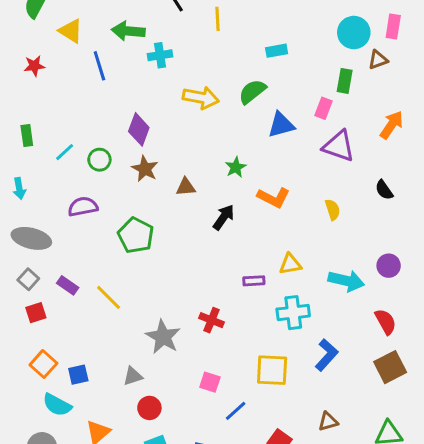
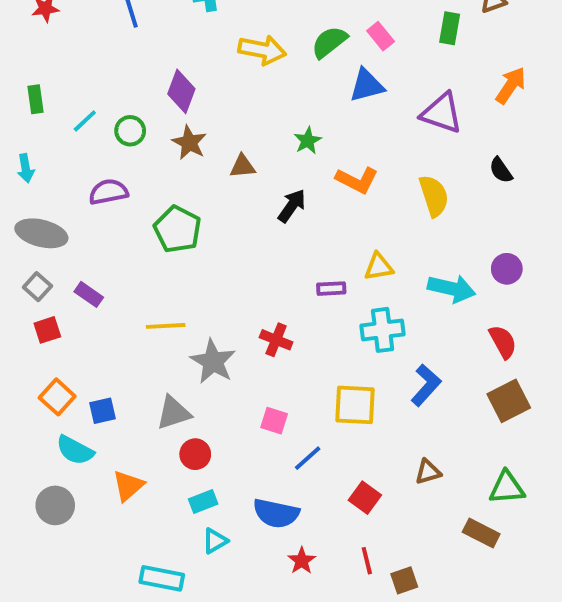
pink rectangle: (324, 108) -> (381, 36), moved, turned -60
yellow semicircle: (333, 210) -> (434, 196), size x1.5
yellow line: (109, 297) -> (166, 326), moved, turned -48
gray triangle: (133, 376) -> (174, 413), size x1.4

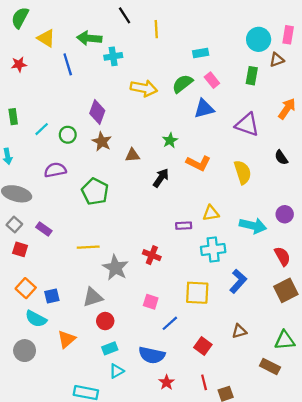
red square: (47, 330) -> (20, 249), turned 35

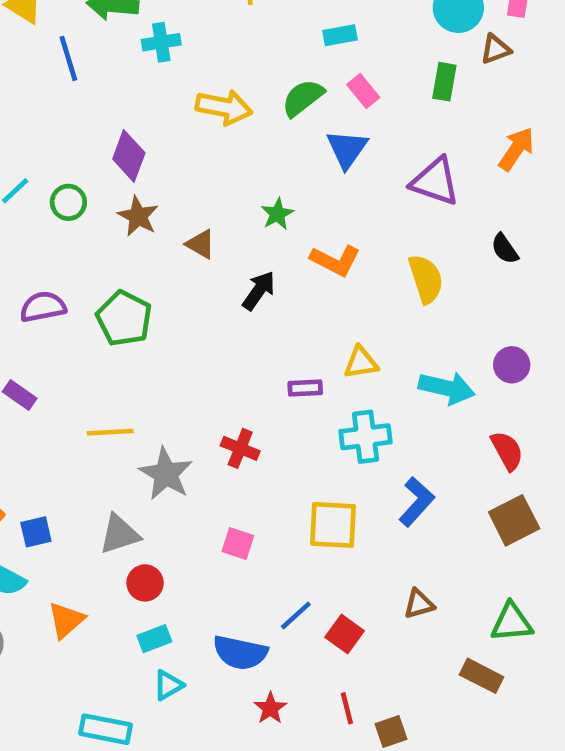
blue triangle: (204, 109) -> (347, 149), turned -40
brown triangle: (132, 155) -> (201, 244), turned 35
purple semicircle: (55, 170) -> (43, 307), moved
blue line: (170, 323) -> (296, 615), moved

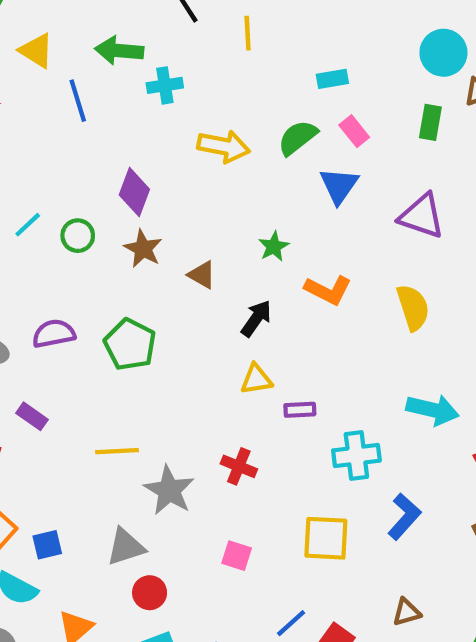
yellow triangle: (361, 362) -> (256, 379), moved

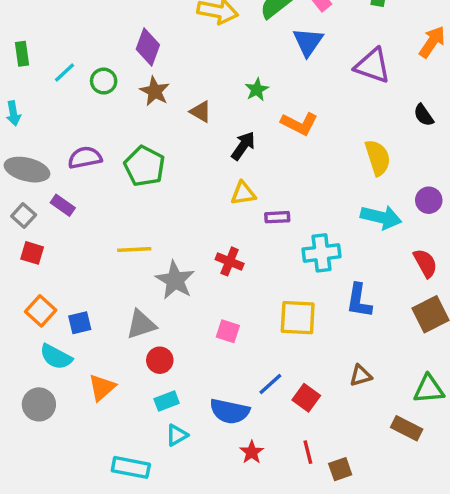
yellow semicircle: (413, 307) -> (378, 158), moved
purple rectangle: (32, 416) -> (63, 205), moved
blue L-shape: (404, 516) -> (359, 301), turned 147

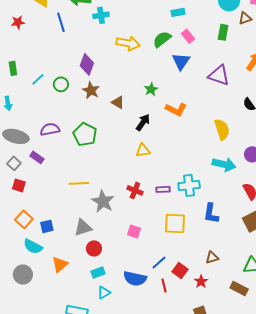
purple rectangle: (277, 217) -> (163, 189), moved
red star: (252, 452) -> (201, 282), moved
red line: (308, 452) -> (164, 286), moved

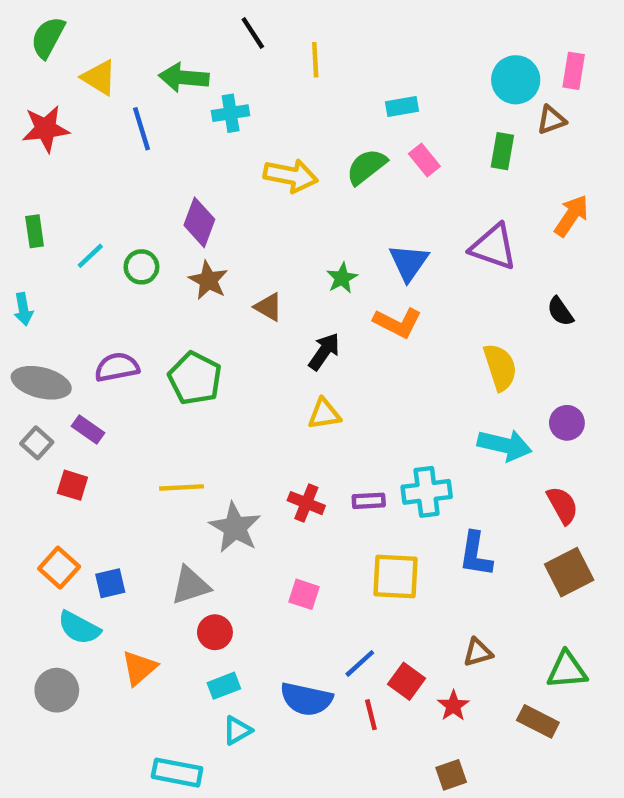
red star: (18, 22) -> (46, 129), size x1.5
blue triangle: (181, 61) -> (409, 262), moved
red square: (19, 185) -> (72, 485), moved

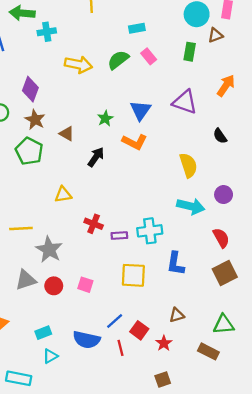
green pentagon: (195, 378) -> (29, 151), moved
yellow triangle: (324, 414) -> (63, 195), moved
red cross: (306, 503) -> (94, 224), moved
red circle: (215, 632) -> (54, 286), moved

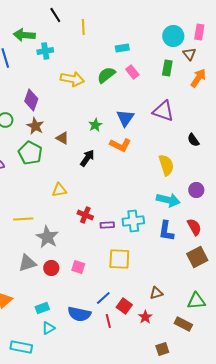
brown triangle: (215, 35) -> (189, 54), turned -48
orange arrow: (226, 86) -> (198, 78), moved
blue L-shape: (176, 264) -> (166, 231), moved
brown square: (163, 380) -> (162, 349), moved

